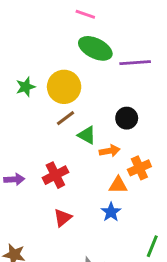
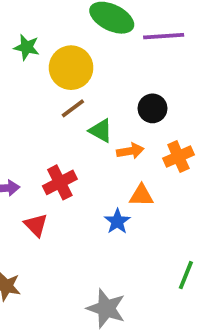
green star: (26, 87) -> (27, 47), moved, turned 30
orange cross: (139, 168) -> (178, 157), moved
blue star: (111, 212) -> (117, 221), moved
red triangle: (63, 218) -> (36, 225), moved, turned -36

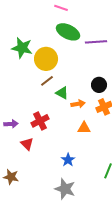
green star: (27, 47) -> (22, 48), size x1.5
black circle: (153, 108) -> (99, 85), moved
blue star: (117, 221) -> (68, 160), moved

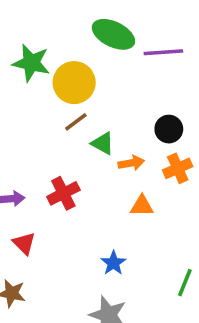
red triangle: (27, 144) -> (24, 243), moved

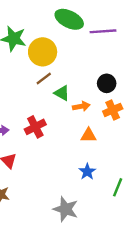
blue star: (113, 263) -> (87, 172), moved

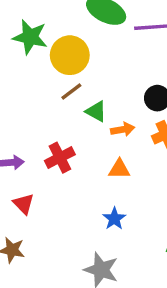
orange triangle: (88, 135) -> (119, 169), moved
blue star: (87, 172) -> (114, 219), moved

